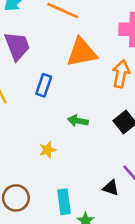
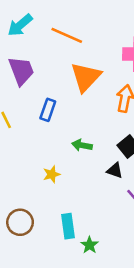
orange triangle: (82, 52) -> (86, 77), turned -36
black triangle: (111, 188) -> (115, 171), moved

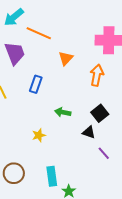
orange line: (67, 35) -> (39, 33), moved
orange triangle: (86, 77) -> (66, 58), size x0.6

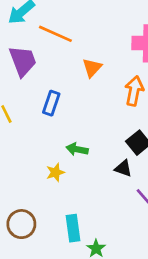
green arrow: (63, 112) -> (77, 149), moved

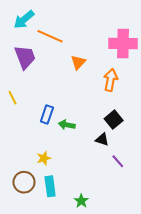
blue rectangle: (51, 103) -> (47, 114), moved
yellow star: (55, 172) -> (44, 158), moved
cyan rectangle: (73, 228) -> (50, 186), moved

